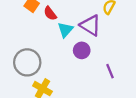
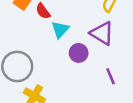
purple triangle: (90, 25) -> (102, 33), moved

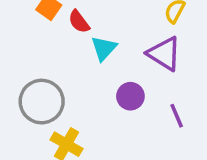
purple circle: (79, 53) -> (130, 96), moved

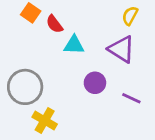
cyan triangle: (104, 48) -> (74, 45), turned 50
purple line: (177, 116) -> (131, 98), turned -42

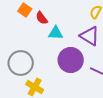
purple circle: (95, 83) -> (71, 60), size x1.6

